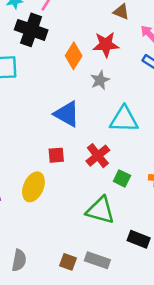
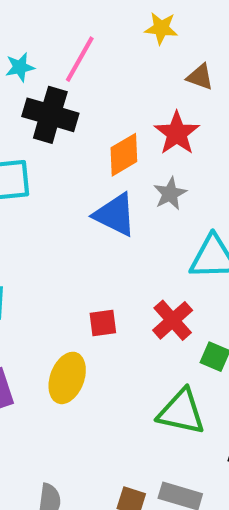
red star: (106, 45) -> (177, 133), turned -30
orange diamond: (74, 56) -> (124, 155), turned 30
blue triangle: (67, 114) -> (115, 215), moved

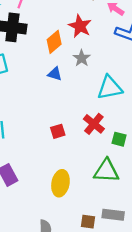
blue triangle: (115, 215) -> (55, 74), size x0.6
yellow ellipse: (67, 378) -> (60, 183), moved

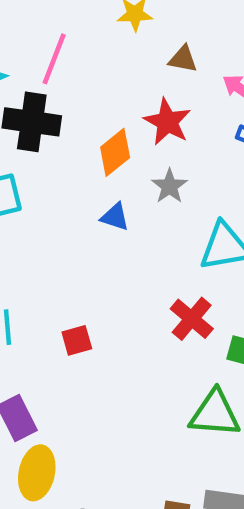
red square: (58, 131) -> (77, 340), moved
yellow ellipse: (60, 183) -> (37, 473), moved

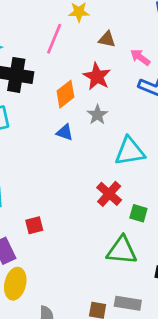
pink line: (54, 59) -> (54, 39), moved
red square: (77, 340) -> (34, 225), moved

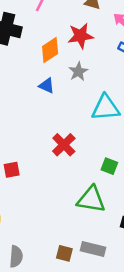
red star: (97, 76) -> (81, 36), turned 30
red cross: (109, 194) -> (64, 145), moved

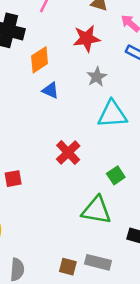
orange diamond: (50, 50) -> (40, 60), moved
gray star: (78, 72) -> (97, 77), moved
green square: (109, 166) -> (116, 175), turned 35

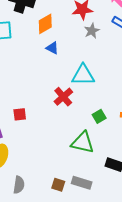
gray star: (97, 77) -> (92, 31), moved
cyan triangle: (112, 114) -> (83, 75), moved

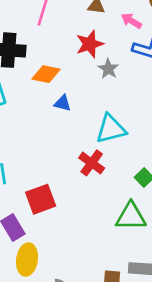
orange diamond: (45, 24) -> (46, 74), turned 55
red square: (20, 114) -> (41, 199), size x1.6

